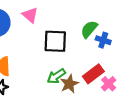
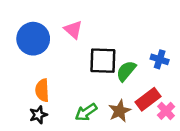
green semicircle: (89, 29) -> (126, 71), moved
green arrow: (56, 76) -> (86, 112), moved

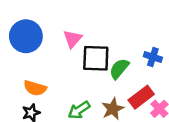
pink triangle: (73, 30) -> (73, 39), moved, turned 30
orange semicircle: (42, 90) -> (35, 88), turned -70

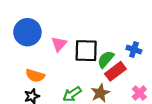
pink triangle: (73, 39) -> (59, 44), moved
red rectangle: (141, 97) -> (115, 71), moved

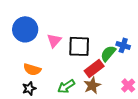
green semicircle: (106, 59) -> (108, 53), moved
red rectangle: (115, 71) -> (94, 68), moved

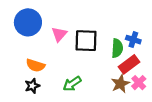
green semicircle: (108, 53) -> (117, 48), turned 144
red rectangle: (94, 68) -> (129, 64), moved
brown star: (92, 85) -> (120, 84), moved

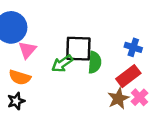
pink triangle: (59, 34) -> (27, 50), moved
green semicircle: (117, 48) -> (95, 62), moved
green arrow: (72, 84) -> (62, 64), moved

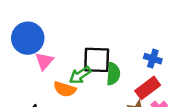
orange semicircle: (20, 77) -> (65, 89), moved

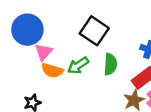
black square: (97, 60) -> (94, 31), moved, turned 32
orange semicircle: (65, 89) -> (52, 70), moved

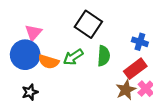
blue circle: (27, 30) -> (25, 55), moved
pink triangle: (44, 52) -> (33, 32), moved

